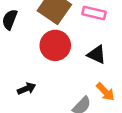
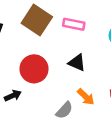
red circle: (55, 45) -> (34, 69), moved

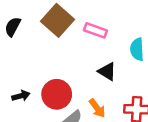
black triangle: (77, 63) -> (107, 71), moved
red circle: (34, 69) -> (57, 94), moved

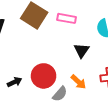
black triangle: (107, 71) -> (82, 50), turned 42

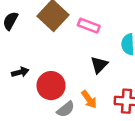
black arrow: (15, 82) -> (20, 72), moved

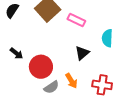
black arrow: (20, 72) -> (16, 53), turned 48

